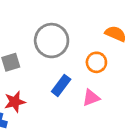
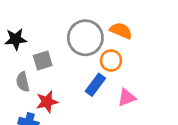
orange semicircle: (116, 34) -> (121, 31), moved
orange circle: (96, 62) -> (111, 61), moved

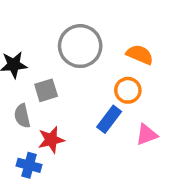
gray circle: (85, 38) -> (80, 46), moved

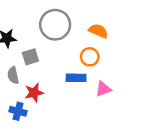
blue rectangle: (109, 119) -> (76, 78), turned 54

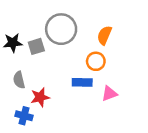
orange semicircle: (98, 31) -> (104, 35), turned -90
gray square: (30, 57) -> (36, 46), moved

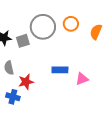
orange semicircle: (104, 35) -> (96, 32), moved
orange circle: (96, 61) -> (71, 24), moved

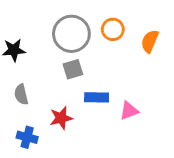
gray square: (23, 41) -> (73, 69), moved
red star: (26, 82) -> (61, 118), moved

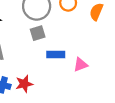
red star: (61, 118) -> (24, 84), moved

